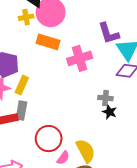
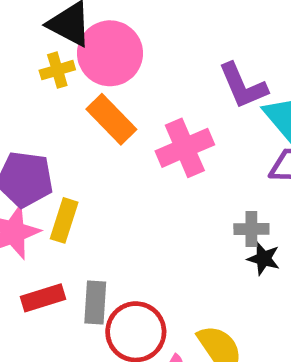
orange rectangle: (48, 42) -> (111, 119), turned 35
gray rectangle: (21, 111) -> (95, 303), moved

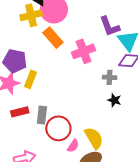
yellow cross: (57, 70) -> (31, 15), size x1.5
gray cross: (251, 229) -> (110, 77), moved

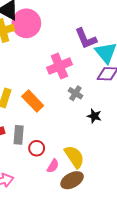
orange rectangle: (53, 38) -> (33, 101), moved
gray cross: (110, 77) -> (75, 93), moved, turned 32
red circle: (58, 128) -> (37, 148), size x0.6

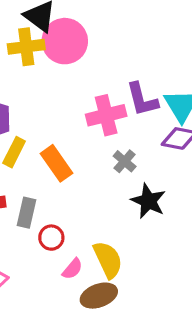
purple L-shape: (86, 39) -> (142, 99), moved
black star: (94, 116) -> (148, 201), size x1.5

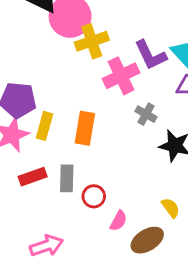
yellow cross: (26, 47) -> (92, 41), moved
orange rectangle: (56, 163) -> (85, 128), turned 56
yellow semicircle: (108, 260) -> (171, 208), moved, size x0.6

